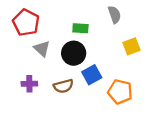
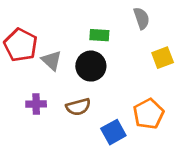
red pentagon: (26, 23) -> (21, 45), moved
blue square: (92, 75) -> (113, 132), moved
orange pentagon: (120, 92) -> (149, 114), turned 30

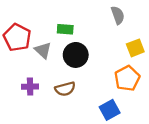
green rectangle: (99, 35) -> (65, 29), moved
orange pentagon: (149, 114) -> (127, 78), moved
blue square: (113, 132) -> (110, 110), moved

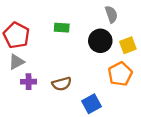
gray triangle: (43, 50) -> (16, 62), moved, turned 49
black circle: (76, 55) -> (100, 41), moved
blue square: (110, 110) -> (91, 104), moved

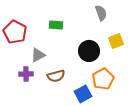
black circle: (100, 41) -> (89, 51), moved
gray triangle: (16, 62) -> (38, 55), moved
orange pentagon: (120, 74) -> (103, 79), moved

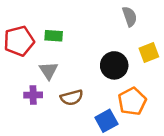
green rectangle: (56, 25) -> (54, 36), moved
red pentagon: (15, 32) -> (19, 41), turned 30
gray triangle: (38, 55) -> (49, 71), turned -35

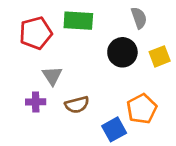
green rectangle: (54, 36) -> (78, 21), moved, size x1.5
red pentagon: (19, 41) -> (36, 33), moved
black circle: (114, 65) -> (122, 52), moved

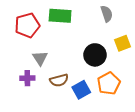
black circle: (122, 52) -> (95, 55), moved
blue square: (114, 129) -> (81, 90), moved

